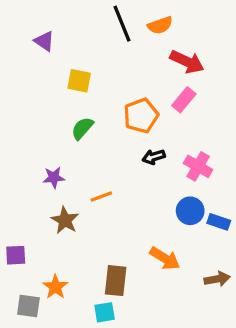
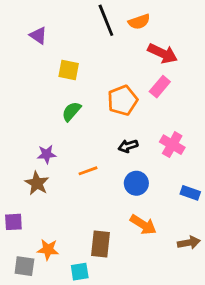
black arrow: (154, 157) -> (128, 146), moved
blue circle: (190, 211) -> (136, 183), moved
brown star: (65, 220) -> (37, 183), moved
orange star: (55, 287) -> (48, 250), turned -30
cyan square: (105, 312) -> (80, 272), moved

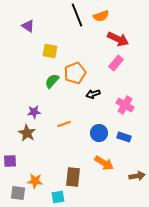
orange pentagon: (123, 100) -> (75, 73), moved
black arrow: (128, 146) -> (93, 94), moved
blue rectangle: (190, 193) -> (124, 137), moved

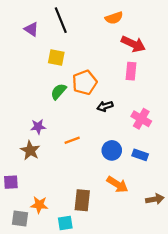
black line: (77, 15) -> (61, 20), moved
pink rectangle: (116, 63) -> (131, 71), turned -35

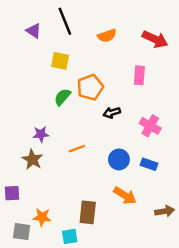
orange semicircle: (114, 18) -> (107, 36), moved
red arrow: (133, 44) -> (155, 39), moved

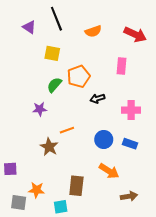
pink cross: (150, 126) -> (131, 110), turned -30
purple star: (41, 134) -> (40, 109), moved
brown star: (32, 159) -> (49, 147), moved
brown arrow: (165, 211) -> (129, 196), moved

